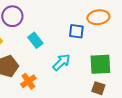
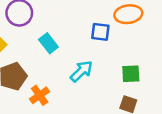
green square: (100, 64) -> (131, 74), size x0.7

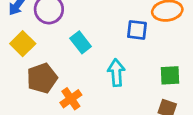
cyan arrow: (81, 71) -> (116, 73), turned -50

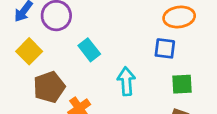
blue square: (137, 30) -> (165, 48), moved

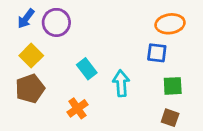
cyan rectangle: (89, 50) -> (87, 69), moved
brown pentagon: (49, 87) -> (30, 89), moved

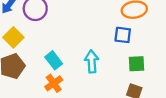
cyan rectangle: (87, 69) -> (54, 60), moved

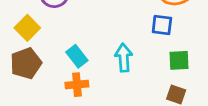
orange cross: (54, 83) -> (77, 85), turned 30

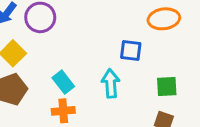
blue square: (162, 25) -> (131, 50), moved

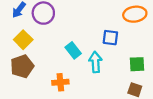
cyan rectangle: (63, 82) -> (73, 50), moved

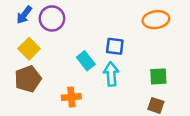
blue square: (110, 38) -> (115, 46), moved

